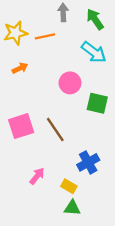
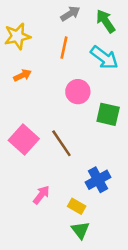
gray arrow: (63, 12) -> (70, 14), turned 60
orange line: (45, 36) -> (64, 48), moved, turned -66
pink square: (21, 126) -> (24, 139), turned -30
green triangle: (72, 208) -> (80, 230), turned 48

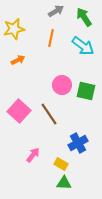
pink circle: (78, 92) -> (62, 85), moved
green triangle: (80, 230) -> (64, 183), turned -49

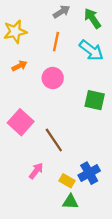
pink circle: (62, 85) -> (53, 78), moved
brown line: (49, 114) -> (54, 140), moved
blue cross: (78, 143) -> (89, 173), moved

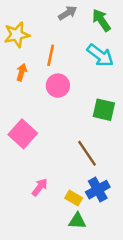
orange line: (56, 42) -> (51, 55), moved
orange arrow: (20, 66) -> (22, 72), turned -48
brown line: (54, 140) -> (87, 153), moved

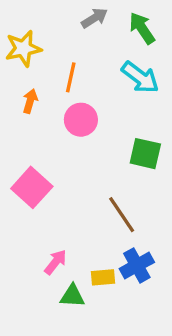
yellow rectangle: (74, 198) -> (103, 277), turned -35
green triangle: (77, 221) -> (72, 296), moved

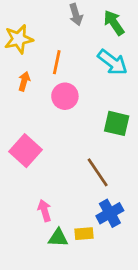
gray arrow: (94, 18) -> (76, 15), turned 105
pink arrow: (55, 262) -> (45, 211), turned -55
yellow rectangle: (103, 277) -> (84, 234), moved

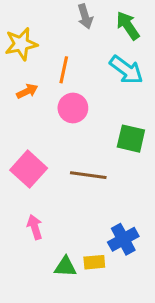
orange arrow: (24, 81) -> (27, 91), turned 48
brown line: (98, 172) -> (88, 175), moved, turned -48
pink arrow: (45, 211) -> (35, 227), moved

